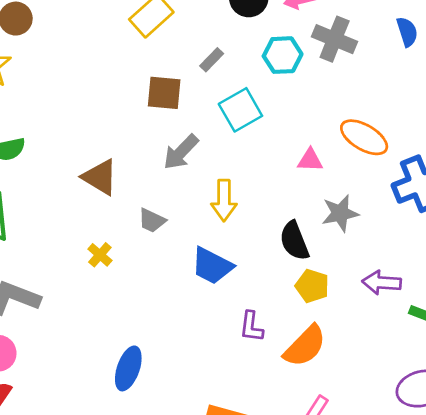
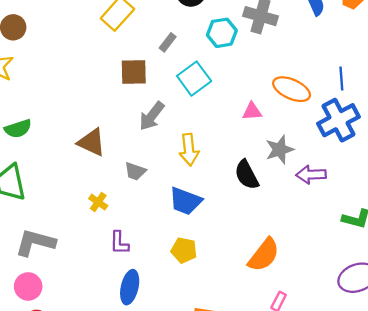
purple arrow: (382, 283) -> (311, 175), moved
yellow pentagon: (312, 286) -> (184, 250), moved
purple L-shape: (251, 327) -> (119, 243), moved

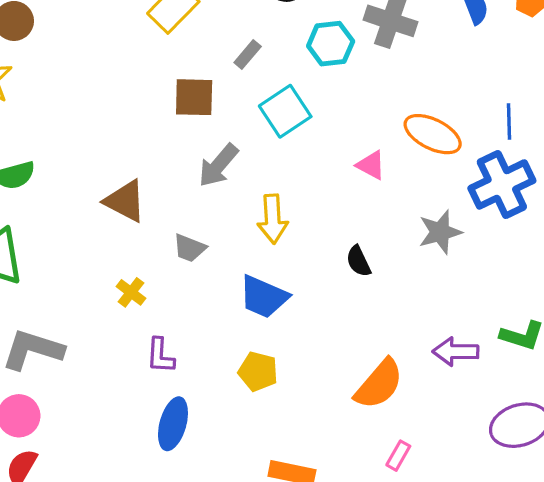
pink triangle: (252, 111) -> (371, 165), turned 30
gray star: (280, 150) -> (440, 232), moved
black semicircle: (247, 175) -> (359, 261), size x0.7
purple arrow: (311, 175) -> (456, 352), moved

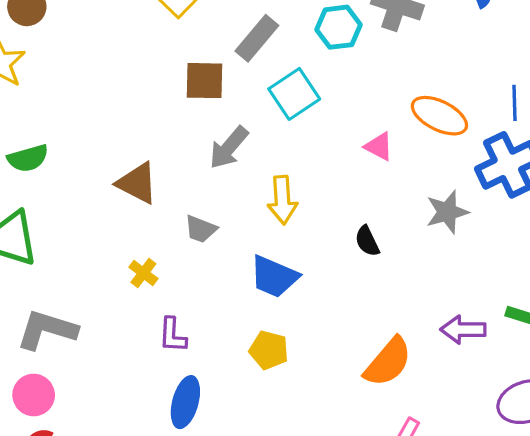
gray rectangle: (248, 55) -> (257, 38), size x1.6

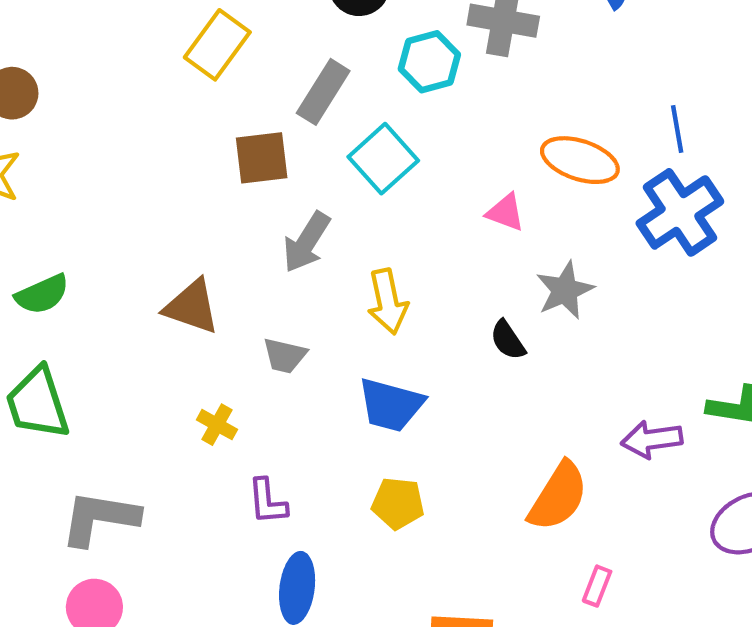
gray star: (447, 212) -> (565, 290), moved

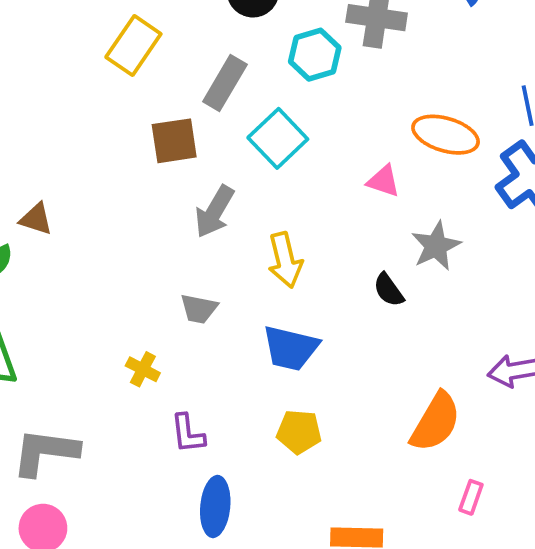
brown triangle: (192, 307) -> (36, 219), moved, size x0.7

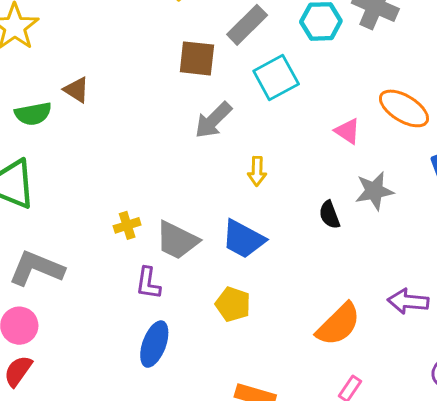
yellow arrow: (285, 260) -> (257, 171), size x0.7
gray trapezoid: (199, 309) -> (177, 240), moved, size x1.5
yellow cross: (143, 369) -> (127, 225), turned 30

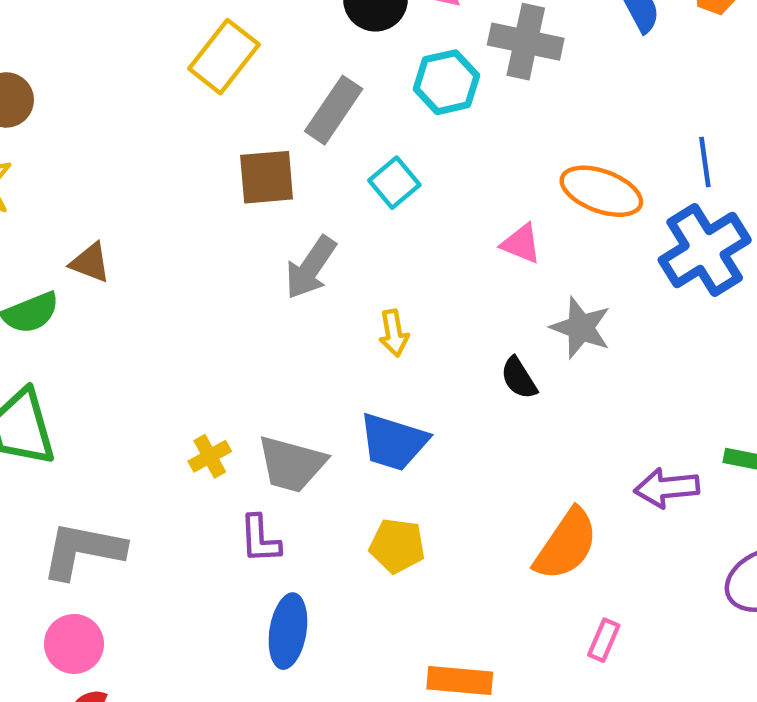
cyan square: (276, 78) -> (394, 183), size x0.7
gray star: (374, 191) -> (581, 328), turned -30

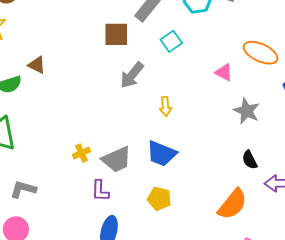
black semicircle: (519, 378) -> (250, 160), moved
gray trapezoid: (292, 464) -> (117, 159), turned -44
gray L-shape: (83, 550) -> (23, 189), size x0.7

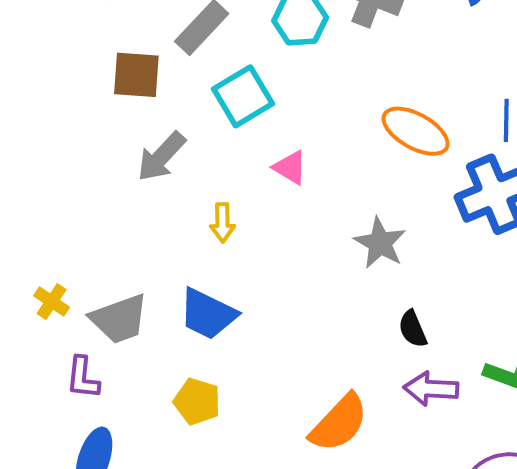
cyan square: (171, 41) -> (243, 96), size x1.4
pink triangle: (224, 72) -> (290, 167), moved
yellow cross: (81, 153) -> (52, 302), turned -36
black semicircle: (250, 160) -> (413, 329), moved

